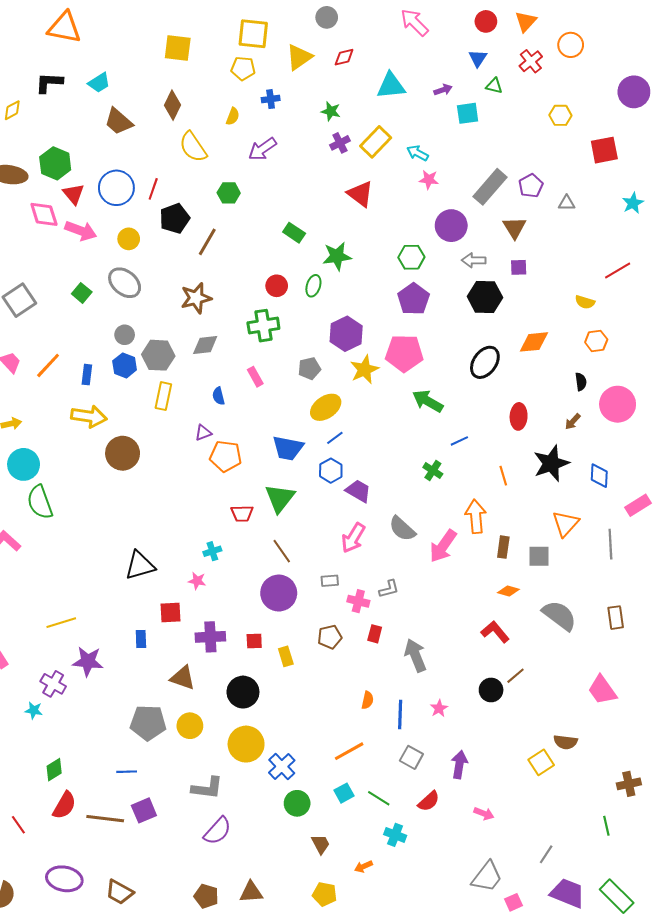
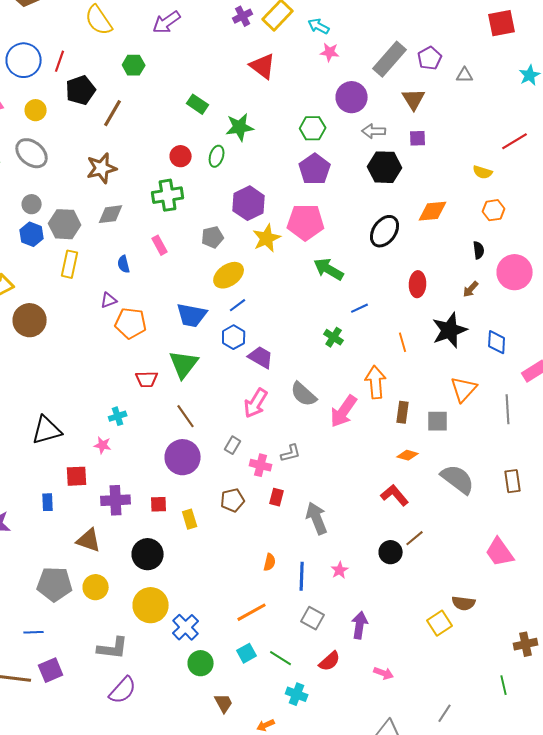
gray rectangle: (330, 581) -> (233, 445), turned -54

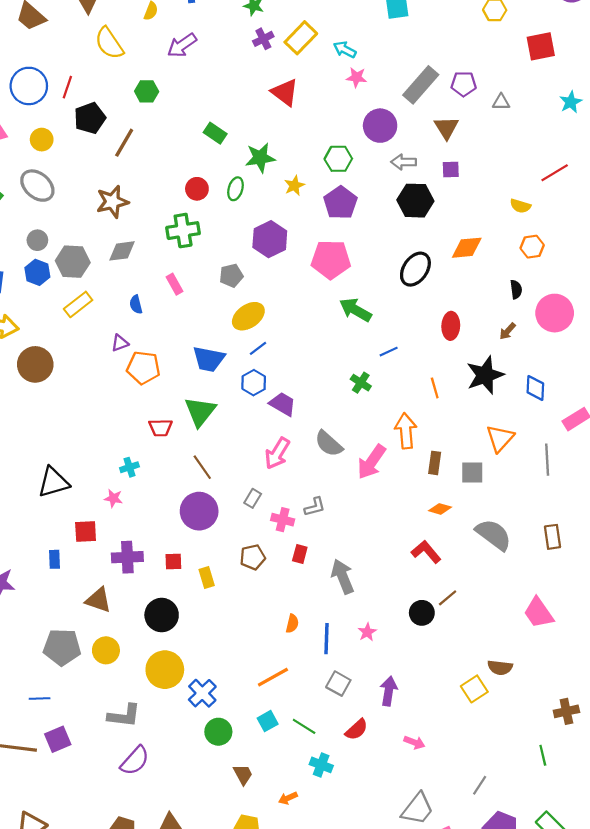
purple pentagon: (430, 58) -> (464, 84), turned 30
yellow star: (267, 238) -> (294, 186), moved, size x0.7
yellow rectangle: (70, 264) -> (78, 304), turned 40

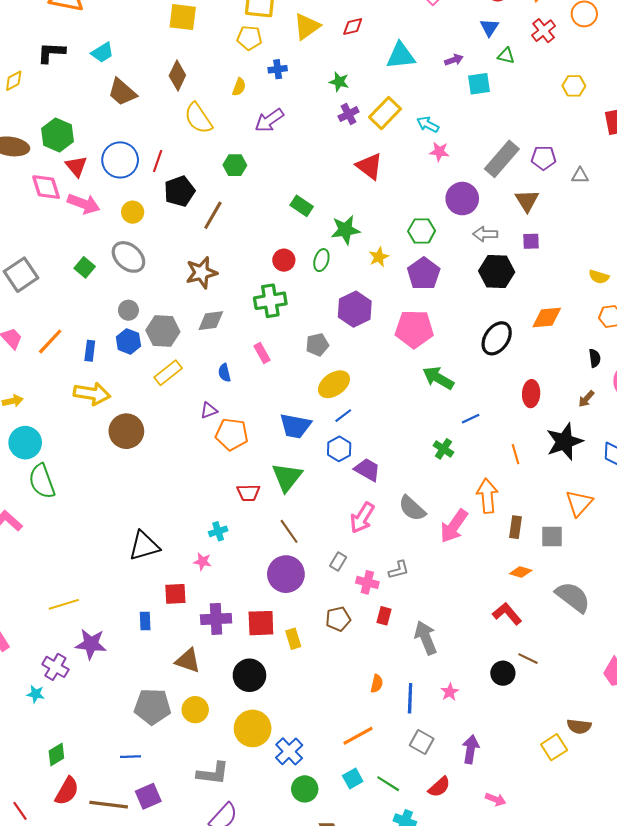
red square: (173, 561) -> (261, 623), size x1.6
brown line: (448, 598) -> (528, 659), turned 66

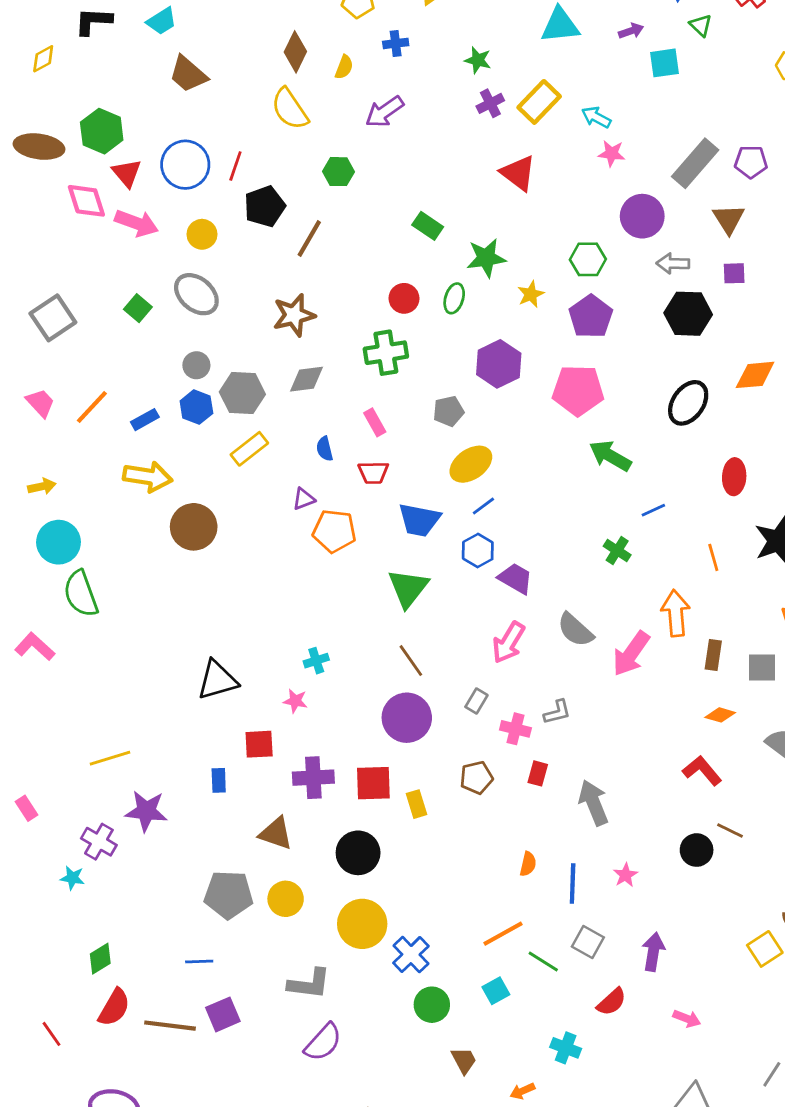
green triangle: (506, 56) -> (701, 25), turned 30
brown diamond: (177, 75) -> (295, 52), moved
blue rectangle: (90, 351) -> (145, 420), turned 54
red trapezoid: (248, 493) -> (373, 473), moved
green line: (388, 784) -> (543, 961), moved

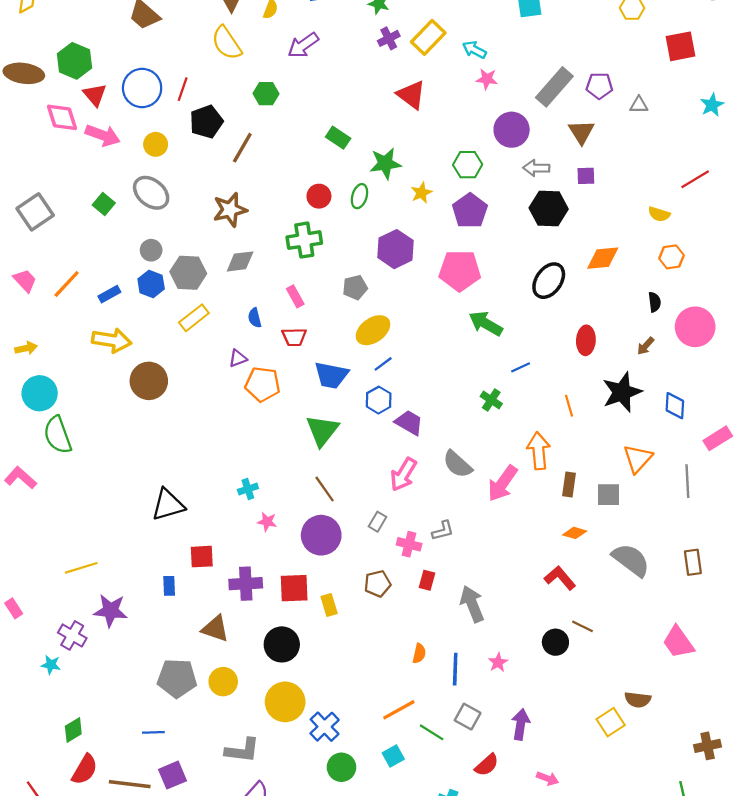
pink star: (295, 701) -> (267, 522), moved

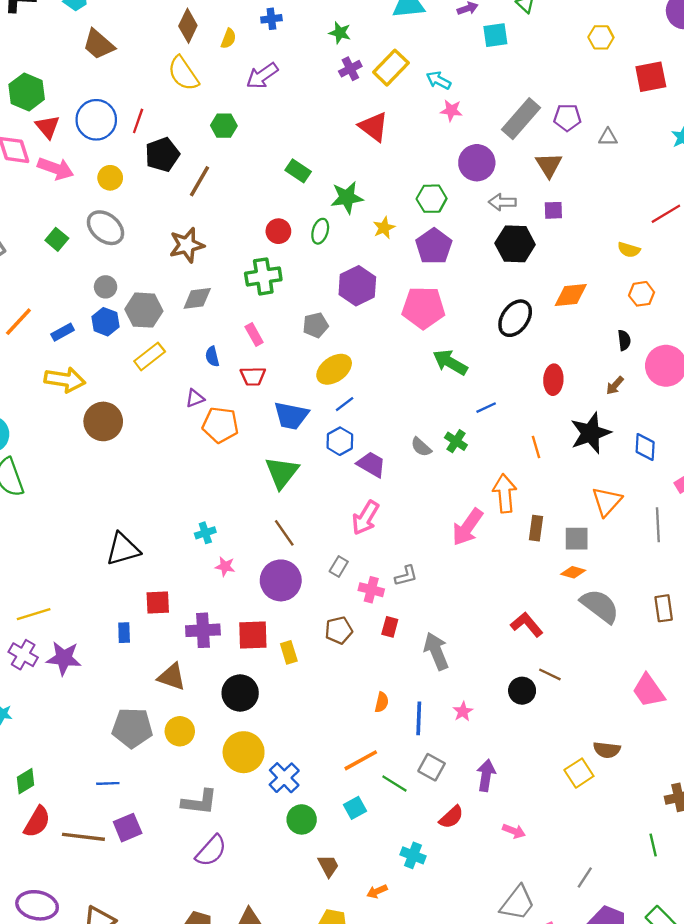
gray semicircle: (457, 464) -> (421, 447), moved, size x0.7
orange diamond: (575, 533) -> (573, 572), moved
purple cross: (72, 635) -> (23, 655), moved

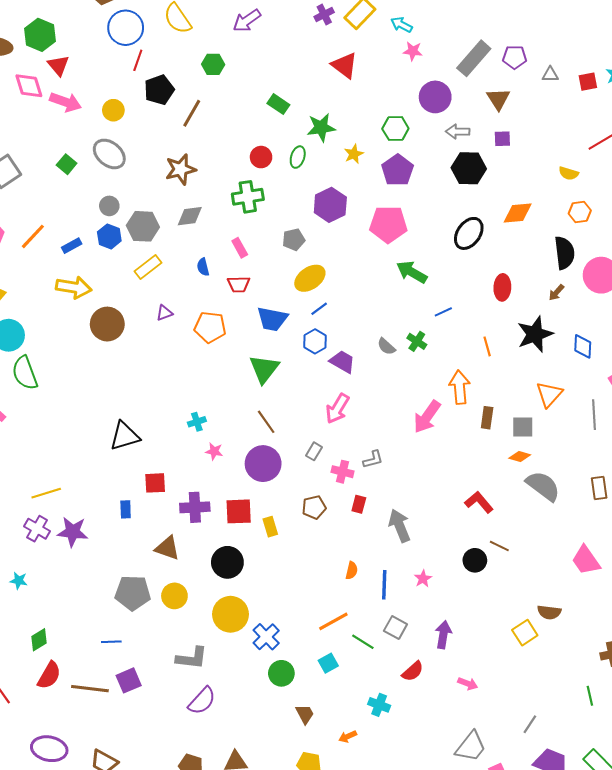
red square: (651, 77) -> (588, 82), moved, size x0.7
blue circle: (96, 120) -> (126, 28), moved
black semicircle: (624, 340) -> (564, 253), size x1.8
purple triangle: (195, 398) -> (164, 313), moved

